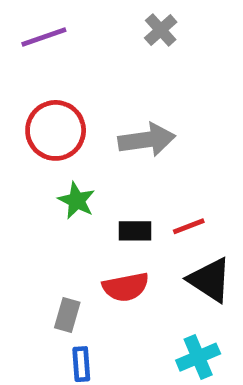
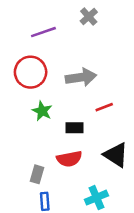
purple line: (44, 37) -> (43, 32), moved
red line: (189, 226) -> (104, 107), moved
cyan cross: (198, 357) -> (96, 198), moved

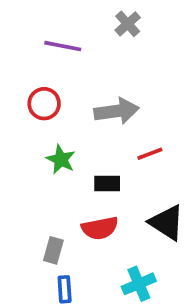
purple line: (43, 32) -> (63, 46), turned 30
red circle: (31, 72) -> (44, 104), size x0.7

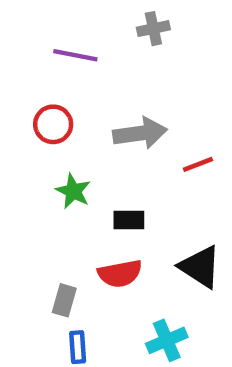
gray cross: (128, 24) -> (153, 29), turned 30
red line: (150, 154) -> (198, 164), moved

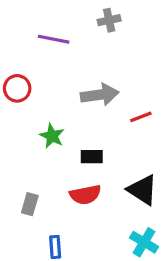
red circle: (53, 124) -> (17, 88), moved
gray rectangle: (64, 300) -> (30, 204), moved
cyan cross: (167, 340) -> (144, 242), moved, turned -36

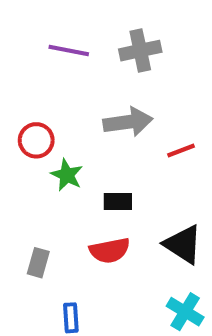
gray cross: (109, 20) -> (140, 51), moved, size x1.4
red circle: (17, 88) -> (36, 140), moved

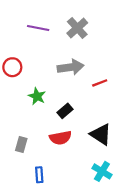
gray cross: (140, 51) -> (77, 28), turned -30
red circle: (36, 140) -> (12, 67), moved
black rectangle: (118, 202) -> (65, 111), turned -40

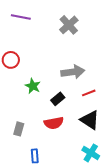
purple line: (38, 28) -> (21, 17), moved
gray arrow: (71, 67) -> (73, 72), moved
red line: (100, 83) -> (89, 93), moved

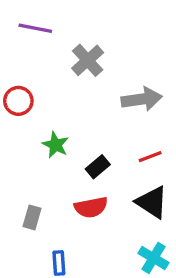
gray cross: (69, 25) -> (88, 60), moved
gray arrow: (73, 72) -> (142, 99), moved

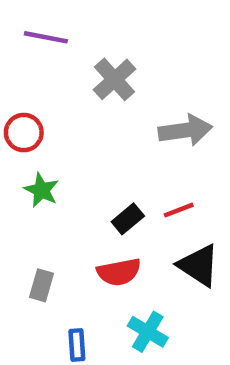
green star: (56, 145) -> (41, 190), moved
red line: (150, 157) -> (179, 210), moved
cyan cross: (153, 258) -> (148, 332), moved

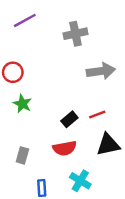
purple line: (46, 37) -> (25, 20), turned -40
gray cross: (115, 79) -> (75, 34), moved, turned 30
black triangle: (199, 265) -> (108, 145), turned -45

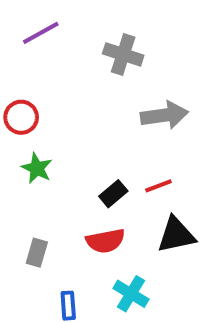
gray cross: (75, 34) -> (123, 54), turned 30

